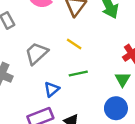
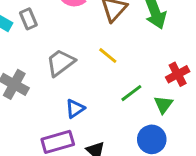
green line: (78, 74) -> (131, 93), moved, turned -30

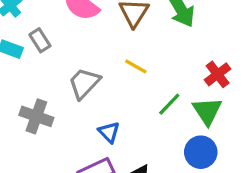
green triangle: (163, 105) -> (207, 111), size x1.4
blue triangle: (75, 109) -> (109, 132), turned -30

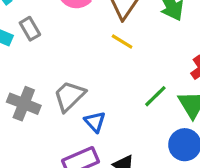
yellow line: (136, 66) -> (122, 41), moved
gray trapezoid: (84, 83) -> (69, 96), moved

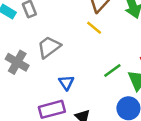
gray trapezoid: (69, 96) -> (49, 47), moved

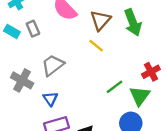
blue triangle: (66, 83) -> (50, 99), moved

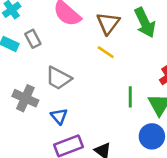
gray trapezoid: (53, 65) -> (58, 78), turned -110
green line: (115, 87) -> (130, 97), turned -48

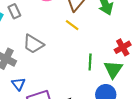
blue triangle: (59, 116) -> (18, 84), moved

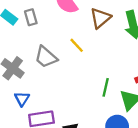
yellow line: (72, 25) -> (77, 45), moved

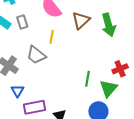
yellow line: (77, 45) -> (52, 37), moved, turned 56

